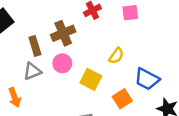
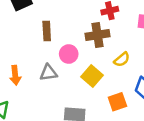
brown cross: (63, 33) -> (97, 35), moved
gray triangle: (32, 71) -> (48, 73), moved

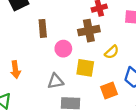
gray triangle: (48, 73) -> (56, 81), moved
yellow square: (92, 76) -> (85, 68), turned -30

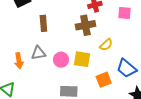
pink circle: (63, 49) -> (61, 60), moved
gray triangle: (56, 81) -> (38, 53), moved

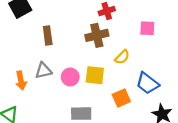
pink square: (124, 13) -> (147, 28), moved

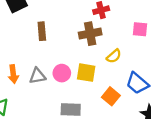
gray triangle: (43, 71) -> (37, 76), moved
orange square: (121, 98) -> (111, 96), turned -30

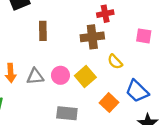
yellow semicircle: (114, 56) -> (115, 62), turned 84
yellow square: (86, 73) -> (85, 76), turned 36

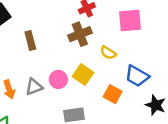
pink square: (144, 36) -> (130, 21), size x1.5

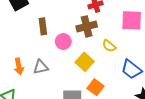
pink circle: (58, 79) -> (63, 42), moved
orange square: (113, 94) -> (95, 87), moved

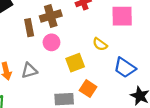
brown cross: (87, 26) -> (51, 16), moved
yellow square: (85, 62) -> (75, 63), turned 30

